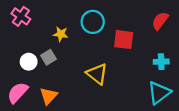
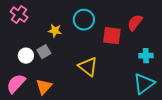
red semicircle: (160, 21) -> (135, 23), moved

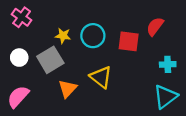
cyan circle: (84, 20) -> (93, 36), moved
gray square: (44, 52) -> (50, 60), size x1.6
white circle: (26, 56) -> (19, 58), moved
orange triangle: (44, 87) -> (68, 89), moved

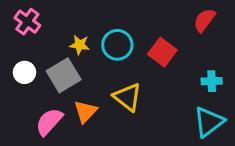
red semicircle: (155, 26) -> (204, 20), moved
red square: (129, 41) -> (162, 52), turned 30
pink semicircle: (18, 97) -> (49, 122), moved

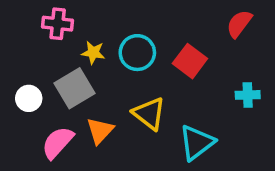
pink cross: (27, 22) -> (58, 24), moved, turned -30
white circle: (24, 72) -> (29, 98), moved
cyan triangle: (209, 122) -> (197, 143), moved

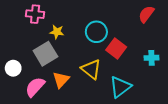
cyan circle: (137, 53) -> (96, 32), moved
red square: (190, 61) -> (116, 48), moved
white circle: (29, 98) -> (13, 68), moved

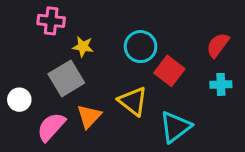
red semicircle: (146, 14) -> (218, 45), moved

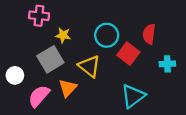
red semicircle: (218, 45) -> (149, 34), moved, turned -30
yellow triangle: (133, 101) -> (89, 66), moved

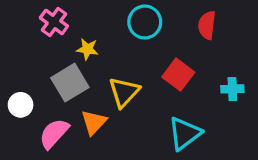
pink cross: (39, 16) -> (54, 22), turned 30
red semicircle: (149, 34) -> (207, 25), moved
cyan circle: (107, 35) -> (145, 22), moved
yellow triangle: (89, 66) -> (124, 92), turned 35

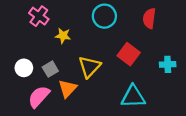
gray square: (70, 83) -> (50, 69), moved, size x0.6
white circle: (21, 105) -> (24, 68), moved
cyan triangle: (185, 134) -> (133, 97), turned 35

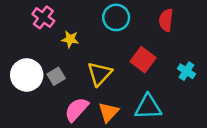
cyan cross: (168, 64) -> (186, 71), turned 35
white circle: (24, 68) -> (27, 75), size x1.6
orange triangle: (68, 89) -> (108, 112), moved
pink semicircle: (39, 97) -> (77, 109), moved

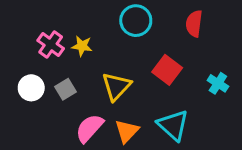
pink cross: (43, 17) -> (51, 45), moved
white circle: (27, 75) -> (31, 88), size x0.7
cyan triangle: (148, 107) -> (173, 125), turned 44

